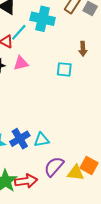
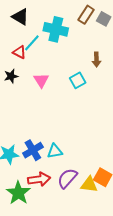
pink triangle: (21, 63) -> (41, 80), moved, turned -49
cyan square: (64, 69) -> (78, 80), turned -35
red arrow: (26, 181) -> (39, 179), moved

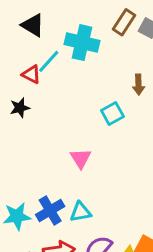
pink triangle: (41, 80) -> (81, 158), moved

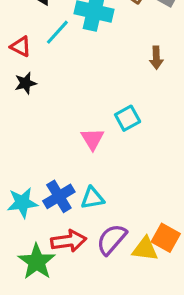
red triangle: (31, 74) -> (21, 47), moved
cyan square: (112, 114) -> (128, 118), moved

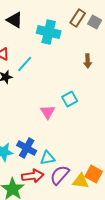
cyan line: (57, 32) -> (25, 64), moved
blue cross: (59, 196) -> (27, 148), turned -30
cyan triangle: (92, 198) -> (48, 158), moved

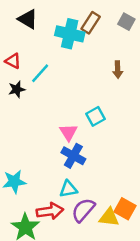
brown rectangle: (78, 18) -> (91, 23), moved
blue cross: (27, 148) -> (73, 156), moved

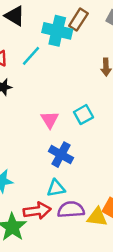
cyan line: (40, 73) -> (31, 56), moved
pink triangle: (68, 132) -> (50, 120), moved
purple semicircle: (83, 210) -> (71, 210), turned 45

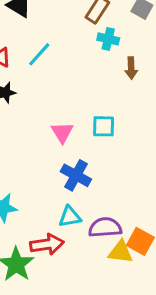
cyan cross: (57, 31) -> (108, 39), moved, size x0.6
cyan square: (83, 115) -> (104, 126), turned 30
purple semicircle: (71, 210) -> (105, 227), moved

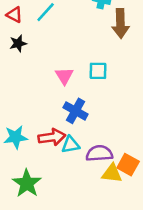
brown arrow: (131, 68) -> (121, 23), size x1.6
red arrow: (47, 244) -> (52, 137), moved

